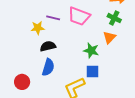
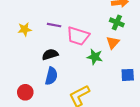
pink trapezoid: (79, 16) -> (78, 36), moved
yellow star: (38, 28) -> (25, 29), moved
blue square: (93, 71) -> (128, 75), moved

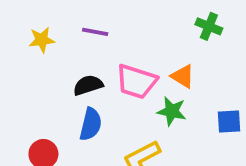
pink trapezoid: (78, 36) -> (136, 82), moved
orange triangle: (113, 42) -> (183, 76), moved, turned -40
green star: (95, 57) -> (172, 111), moved

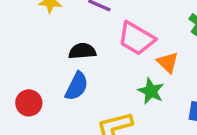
pink trapezoid: (136, 82) -> (136, 38), moved

